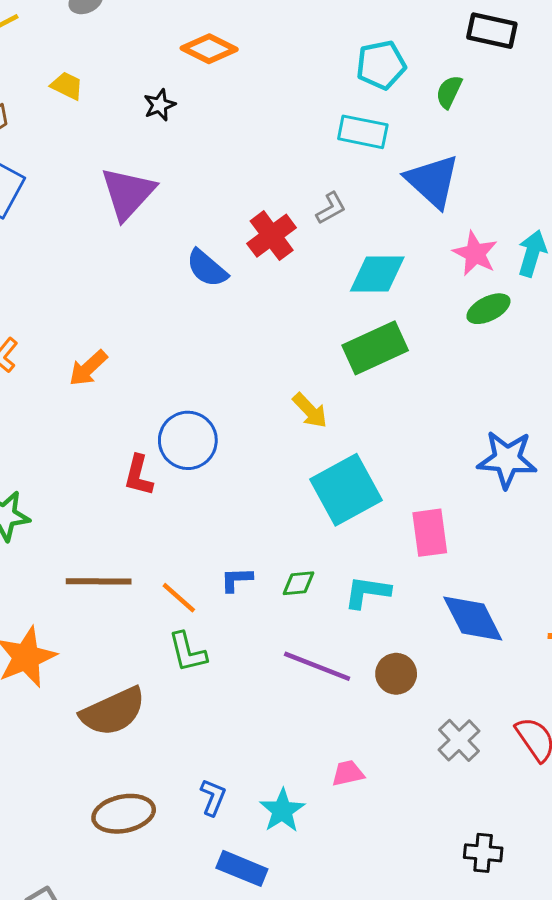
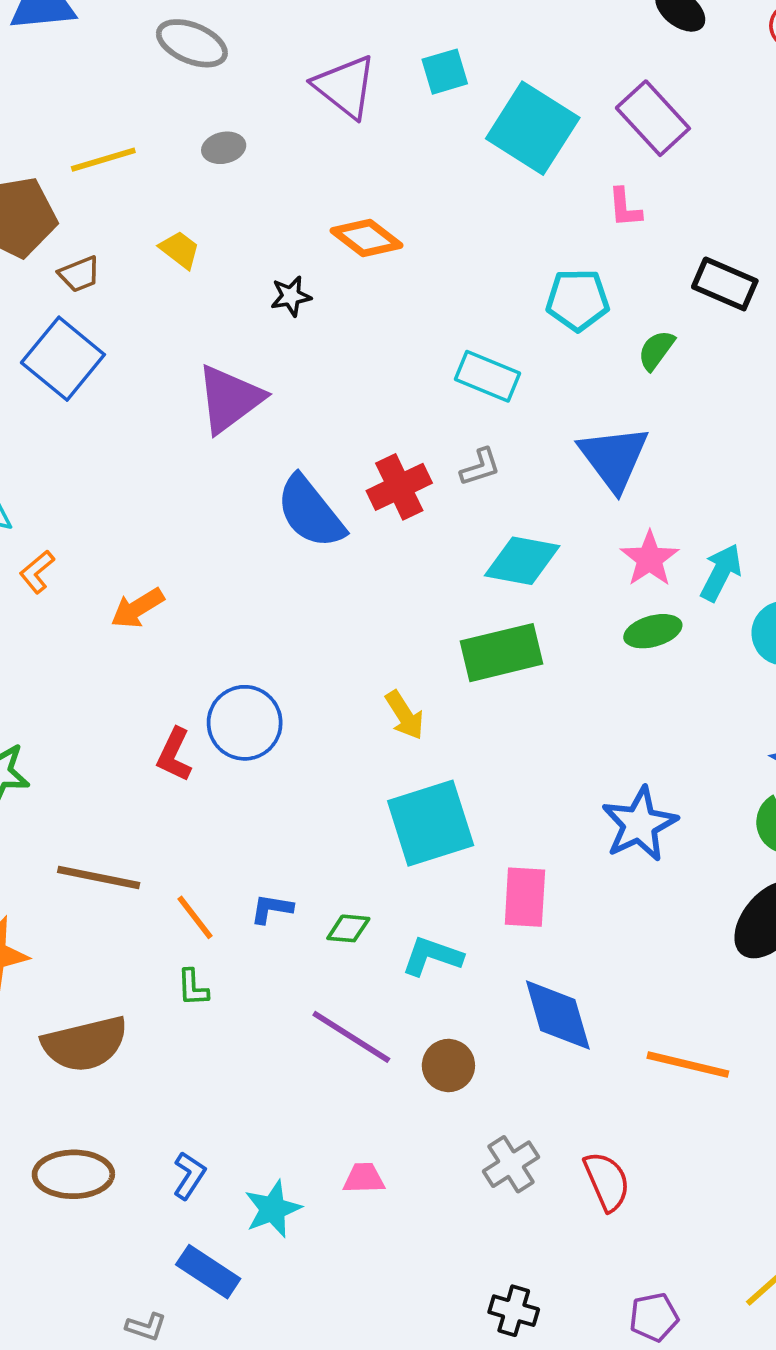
cyan rectangle: (363, 132) -> (488, 376), moved
blue semicircle: (207, 268) -> (310, 512), size x1.4
blue star: (507, 459) -> (639, 824), turned 30
green L-shape: (188, 652) -> (193, 988), size x0.7

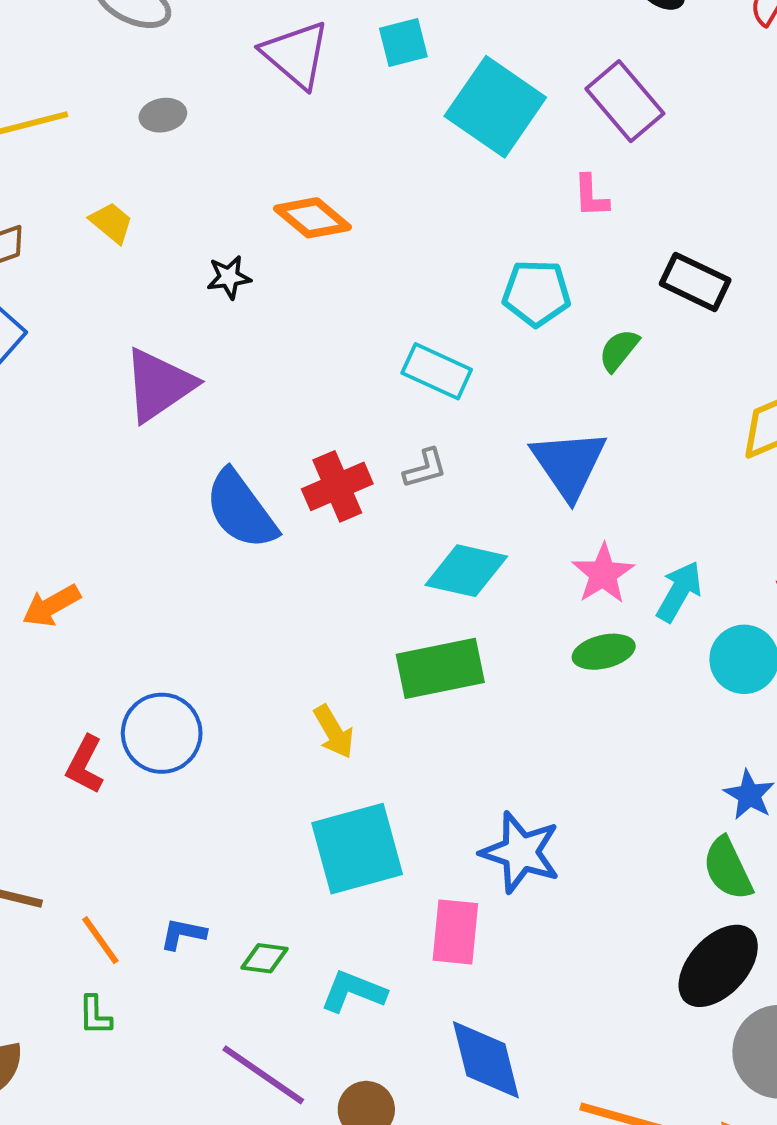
blue star: (639, 824) -> (520, 852), moved, turned -30

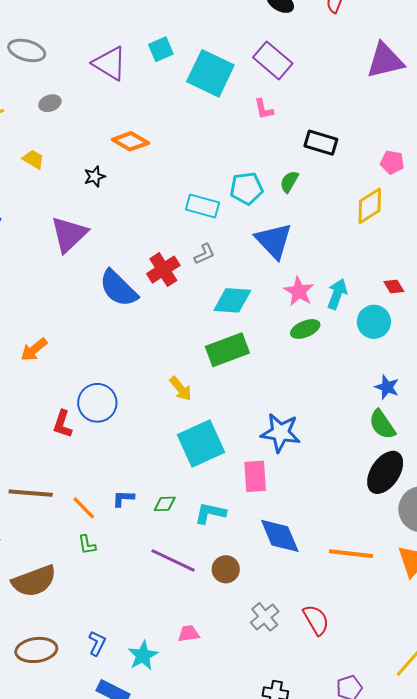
cyan pentagon: (536, 293) -> (247, 188), moved

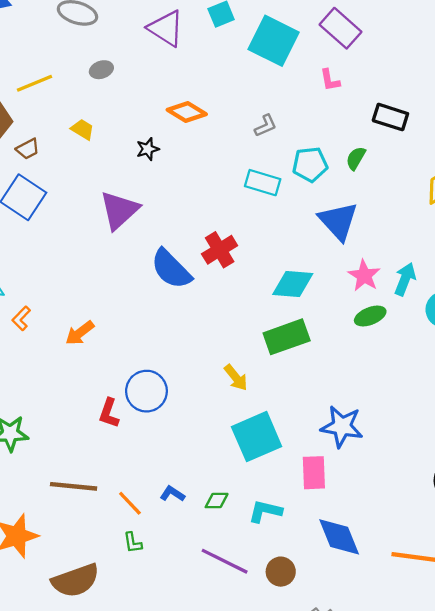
gray L-shape: (204, 254) -> (266, 126), moved
blue L-shape: (123, 498) -> (172, 494), turned 30

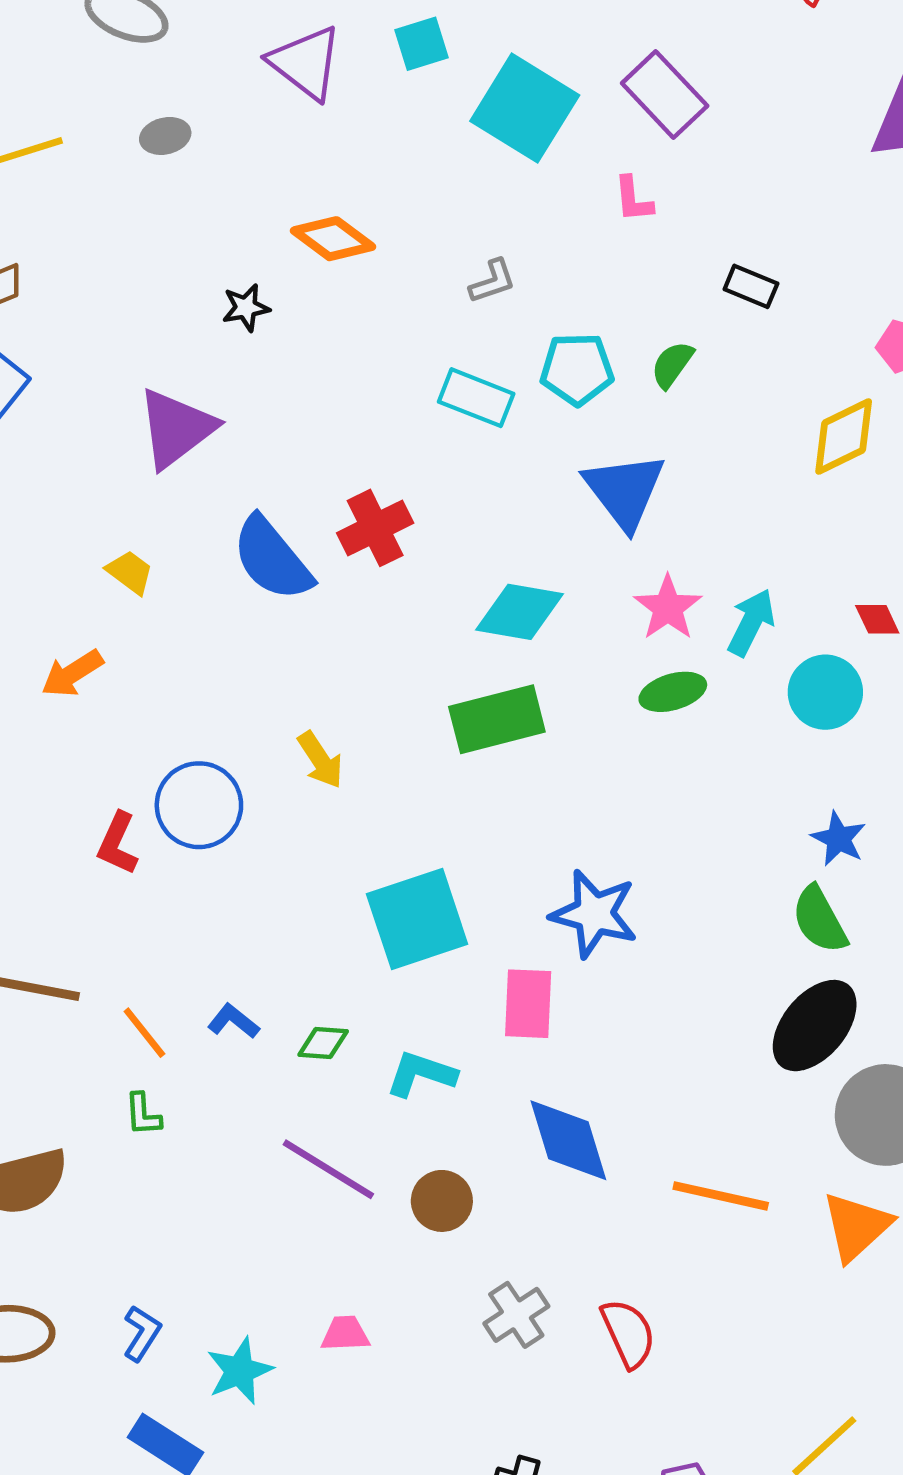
black rectangle: (390, 117) -> (751, 286), size x0.7
yellow trapezoid: (83, 129) -> (130, 572), moved
yellow arrow: (236, 378) -> (320, 760), moved

